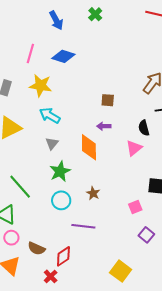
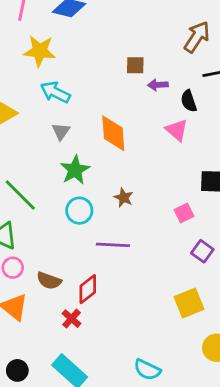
purple arrow: (104, 126) -> (158, 85), moved
pink triangle: (134, 148) -> (177, 130), turned -36
yellow square: (121, 271) -> (189, 303), moved, turned 35

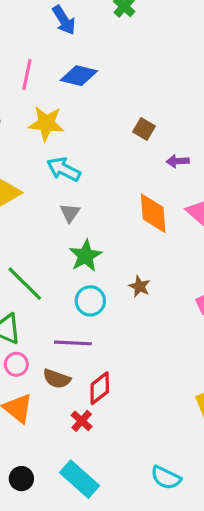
brown square: (135, 65) -> (144, 129), moved, turned 30
orange diamond: (113, 133) -> (153, 213), moved
purple line: (113, 245) -> (73, 343), moved

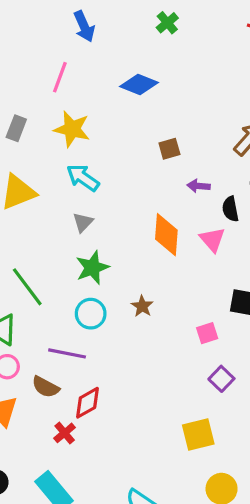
blue arrow: (64, 20) -> (84, 26), moved
blue diamond: (79, 76) -> (139, 84), moved
brown square: (144, 129) -> (169, 149), turned 35

